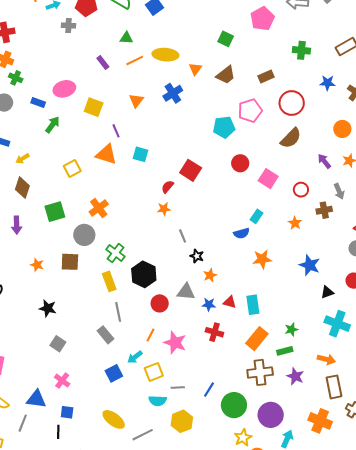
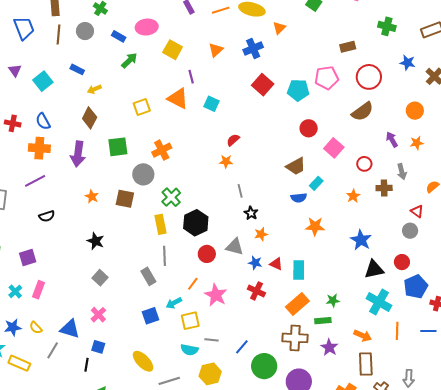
brown trapezoid: (226, 75) -> (296, 166), moved
red square: (191, 170) -> (263, 85), moved
purple arrow: (17, 225) -> (78, 154), size x1.4
black triangle: (327, 292) -> (374, 269), size x1.5

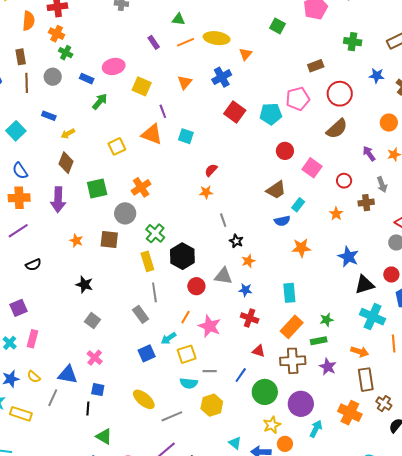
red triangle: (276, 264) -> (259, 351), moved

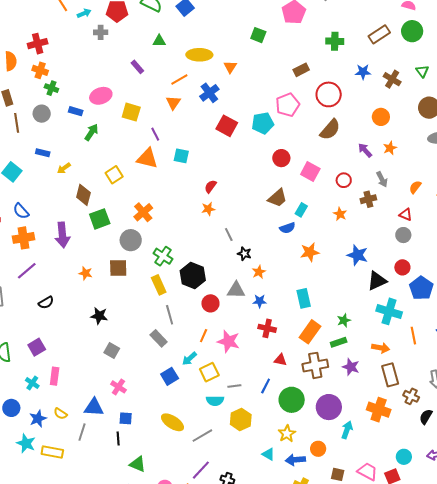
orange line: (186, 42) -> (179, 80), moved
brown diamond: (66, 163) -> (83, 195), moved
yellow star: (272, 425) -> (287, 434), moved

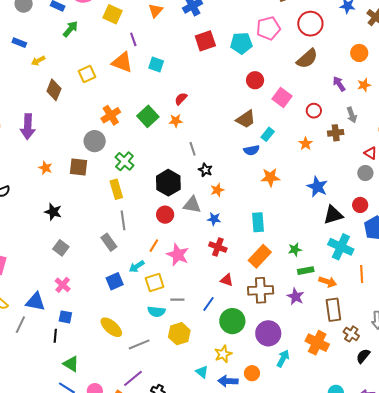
red square: (227, 126) -> (205, 41), turned 35
green square: (100, 219) -> (148, 116), moved, turned -30
black hexagon: (193, 275) -> (168, 183), moved
green rectangle: (339, 342) -> (306, 271), moved

